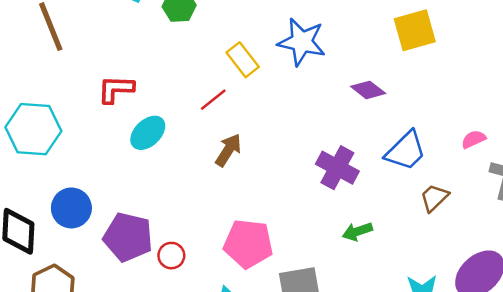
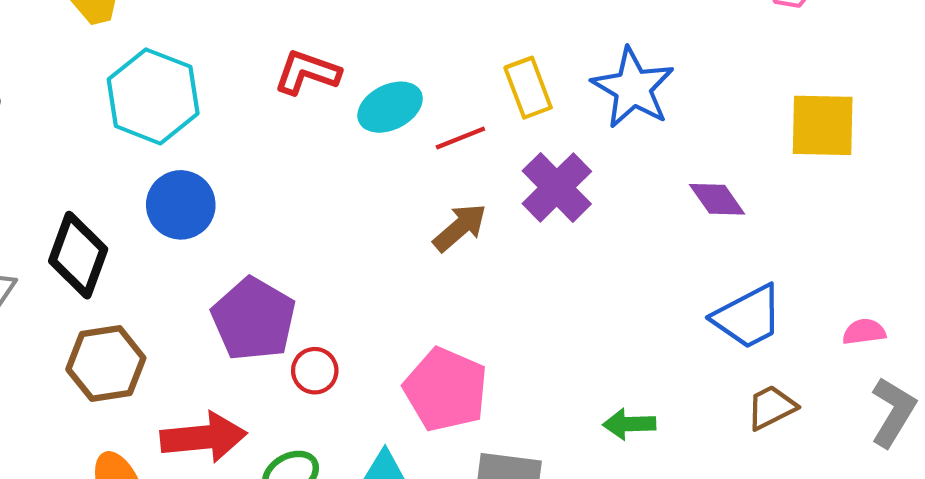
cyan ellipse: (148, 133) -> (390, 107), moved
purple cross: (337, 168) -> (557, 187), moved
blue circle: (71, 208) -> (181, 205), moved

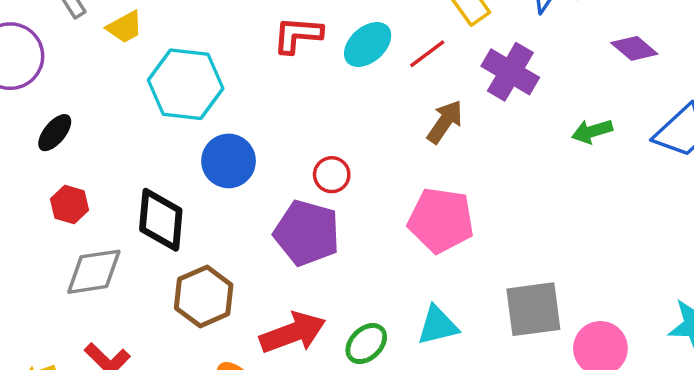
red circle: (315, 371) -> (332, 175), moved
pink pentagon: (446, 390) -> (441, 220), moved
green arrow: (629, 424) -> (592, 131), moved

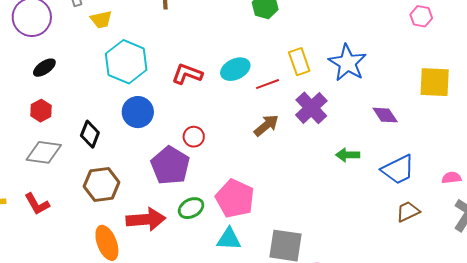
red L-shape: (298, 35) -> (187, 74), moved
black diamond: (161, 220) -> (90, 134), size x0.7
pink pentagon: (441, 220) -> (235, 199), moved
green ellipse: (366, 344) -> (191, 208), moved

